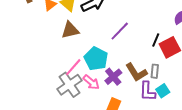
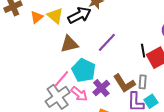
brown triangle: (70, 30) -> (69, 44), moved
black line: (156, 40) -> (143, 51), turned -32

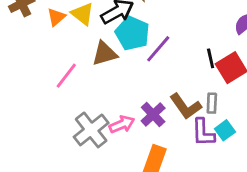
cyan pentagon: (84, 70) -> (132, 33), moved
pink line: (61, 79) -> (66, 76), moved
pink arrow: (79, 94) -> (122, 124), turned -60

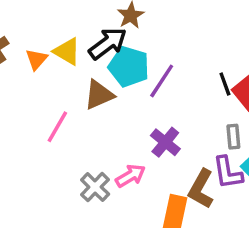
brown L-shape: (186, 106) -> (201, 189), moved, turned 72
purple cross: (153, 115) -> (165, 142), moved
gray cross: (91, 130) -> (95, 187), size x0.7

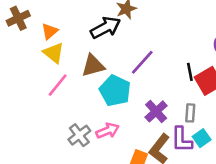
yellow triangle: (67, 51) -> (54, 53), moved
cyan pentagon: (129, 67) -> (115, 91), moved
purple cross: (165, 142) -> (156, 111), moved

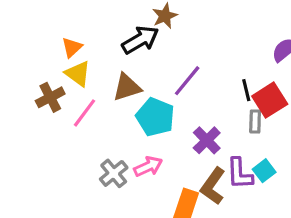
brown cross: (18, 18) -> (50, 97), moved
gray rectangle: (190, 113) -> (255, 122), moved

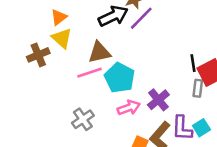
purple line: (187, 81) -> (141, 18), moved
pink line: (85, 113) -> (89, 73), moved, turned 30
pink arrow: (148, 166) -> (129, 108), moved

